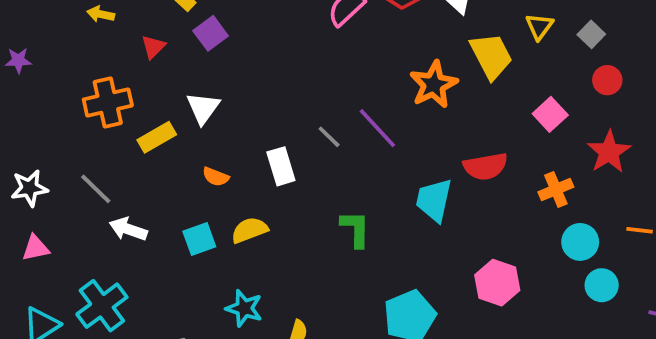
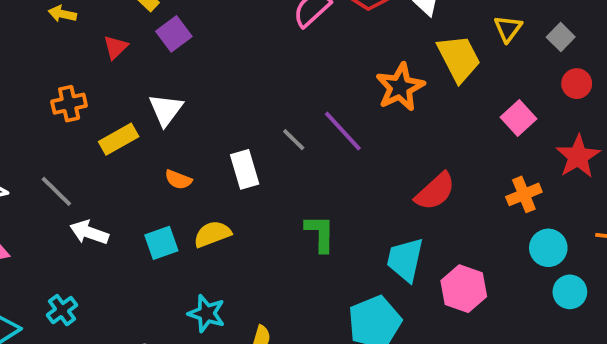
orange cross: (108, 102) -> (69, 104), size x0.7
red semicircle: (485, 166) -> (435, 191), moved, turned -33
cyan trapezoid: (434, 200) -> (405, 260), moved
cyan cross: (102, 306) -> (62, 310), size x0.6

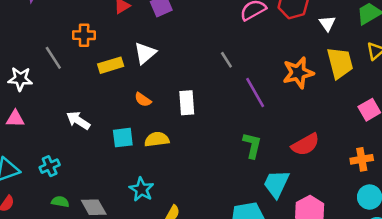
gray line: (294, 140) -> (226, 60), moved
gray line: (56, 191) -> (53, 58), moved
green L-shape: (320, 233) -> (252, 145), moved

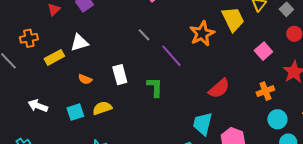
white triangle: (145, 53) -> (79, 43), turned 36
green L-shape: (252, 145) -> (155, 87), moved

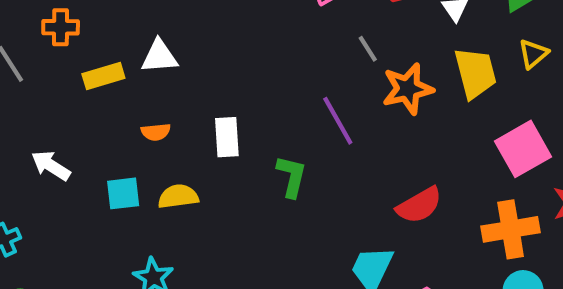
gray line: (144, 35) -> (368, 49), moved
pink square: (263, 51) -> (523, 149), size x1.5
orange semicircle: (85, 79) -> (156, 132), turned -40
orange cross: (265, 91) -> (511, 229), size x1.5

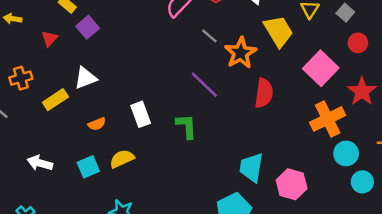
red semicircle: (419, 205) -> (264, 93), moved, turned -36

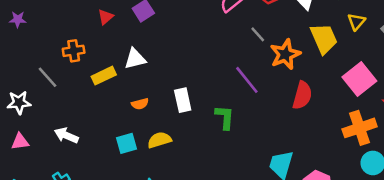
white arrow: (40, 163) -> (66, 135), moved

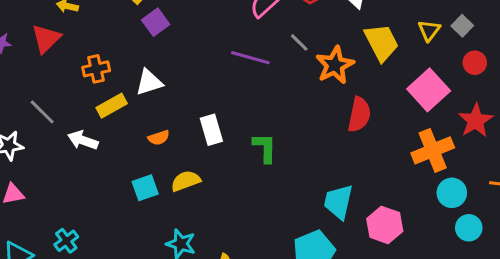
red triangle: (106, 17) -> (46, 39), moved, size x1.5
yellow triangle: (356, 22) -> (429, 30), moved
orange cross: (74, 51) -> (96, 69), moved
purple line: (247, 80) -> (250, 58), moved, turned -32
white arrow: (66, 135) -> (83, 140), moved

